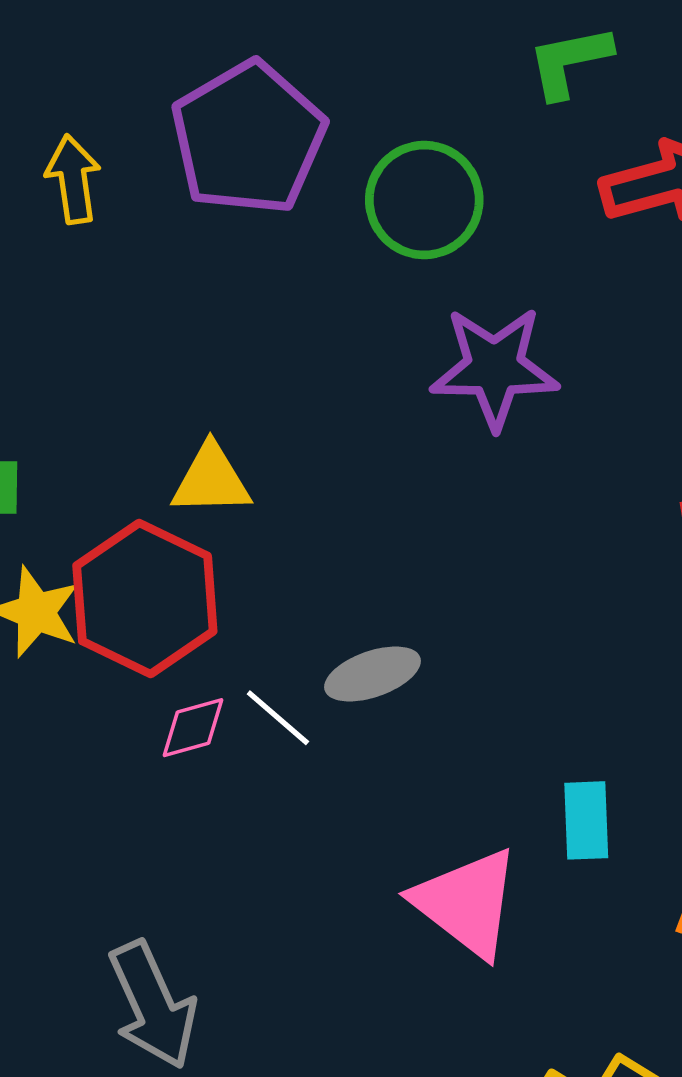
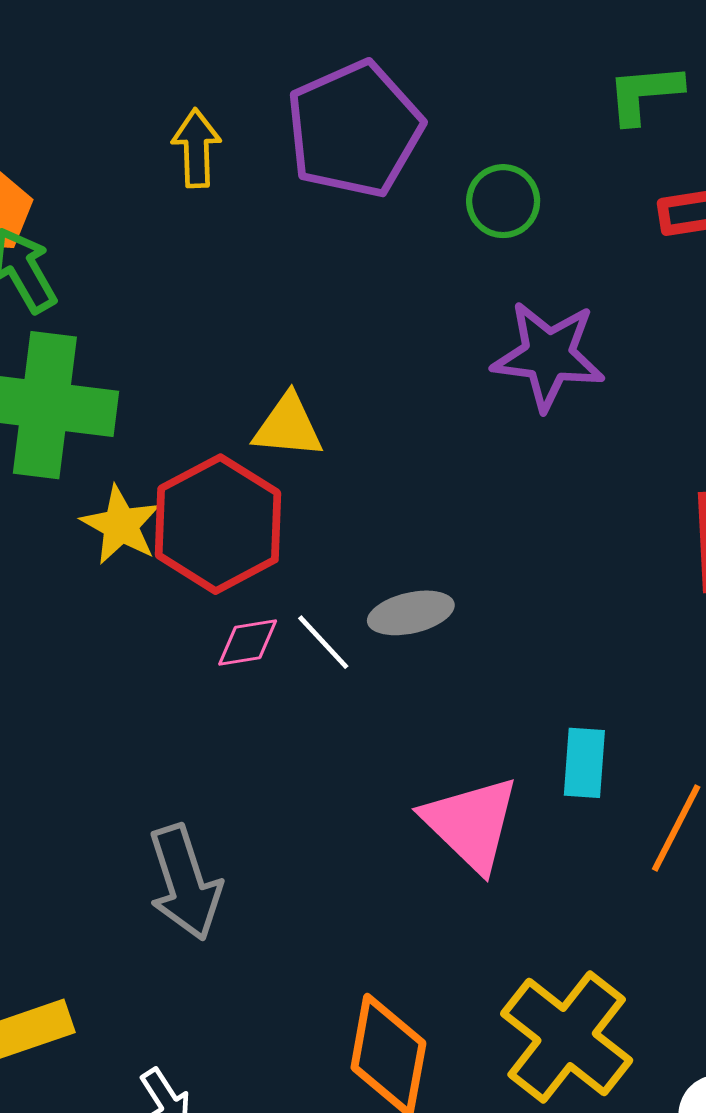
green circle: (424, 200) -> (503, 201), size x0.7

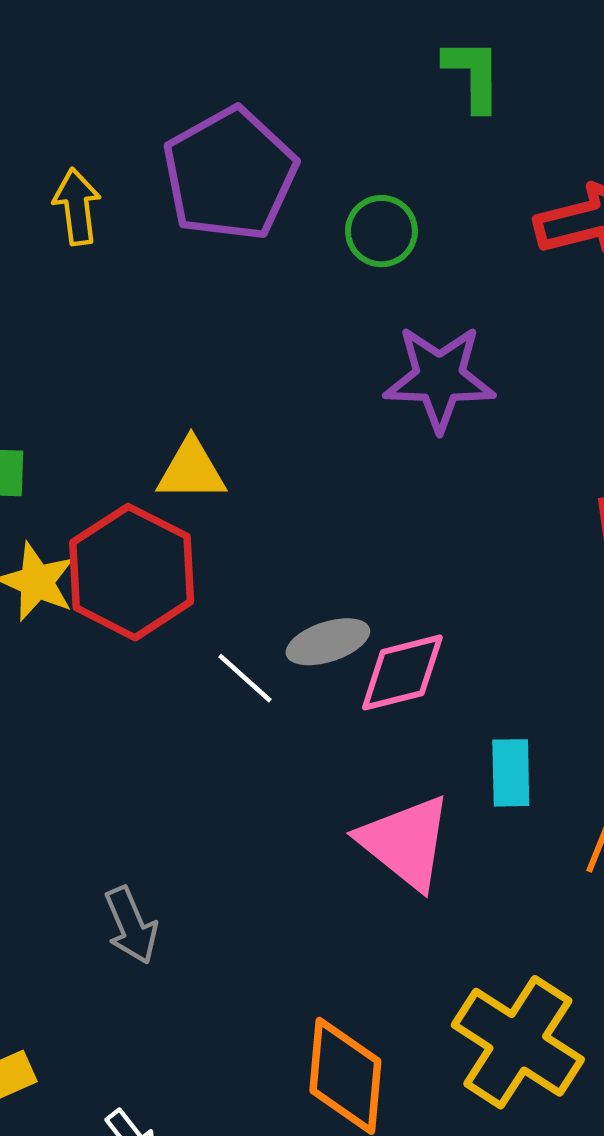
green L-shape: (644, 94) -> (473, 75), moved, turned 100
pink diamond: (248, 642) -> (402, 673), moved, size x1.5
gray arrow: (185, 883) -> (131, 925), size x0.7

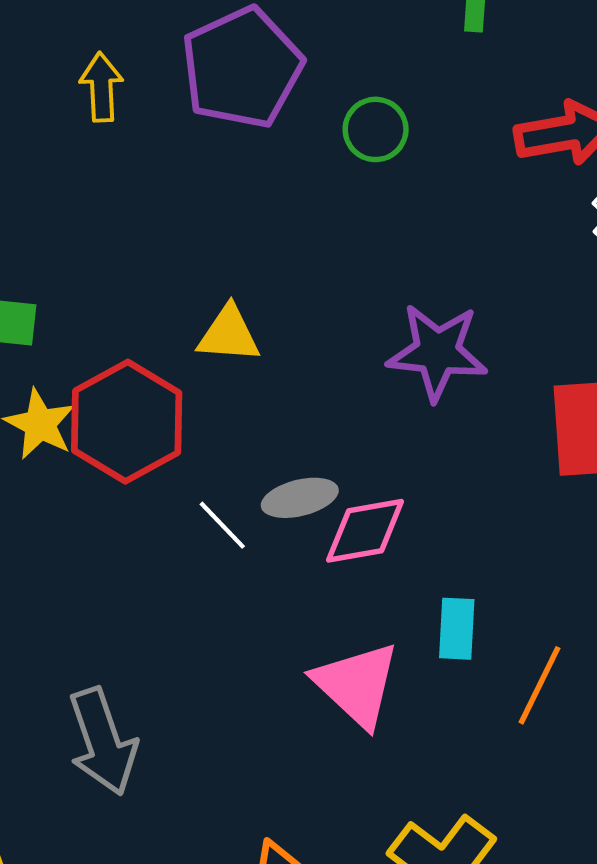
purple star: (439, 378) -> (437, 352), moved
yellow triangle: (191, 470) -> (229, 334), moved
gray arrow: (131, 925) -> (103, 742), size x1.5

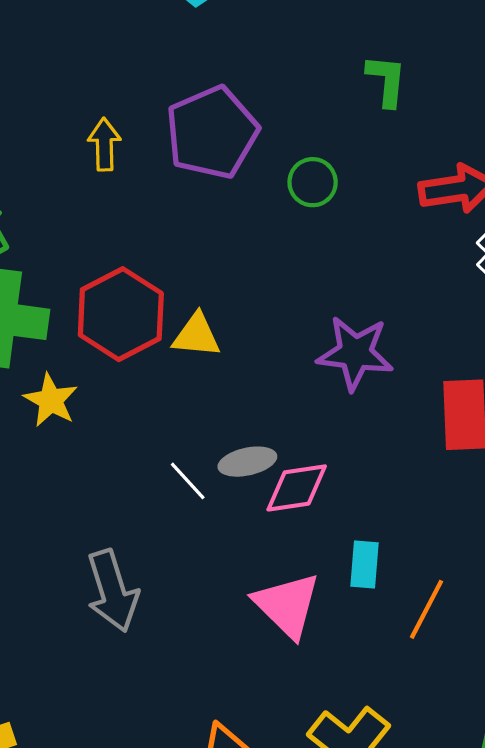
red hexagon: (127, 422) -> (121, 314), moved
gray arrow: (103, 742) -> (112, 591), moved

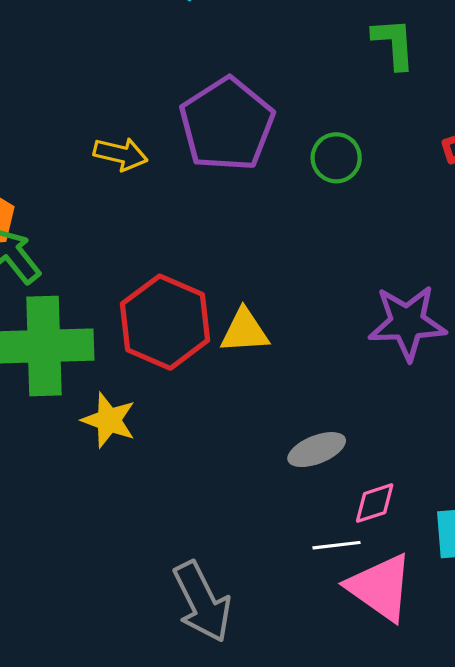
yellow arrow: (104, 144) -> (121, 154), turned 114
white line: (188, 481) -> (337, 545), moved, turned -45
pink diamond: (297, 488) -> (375, 503), moved, size x0.7

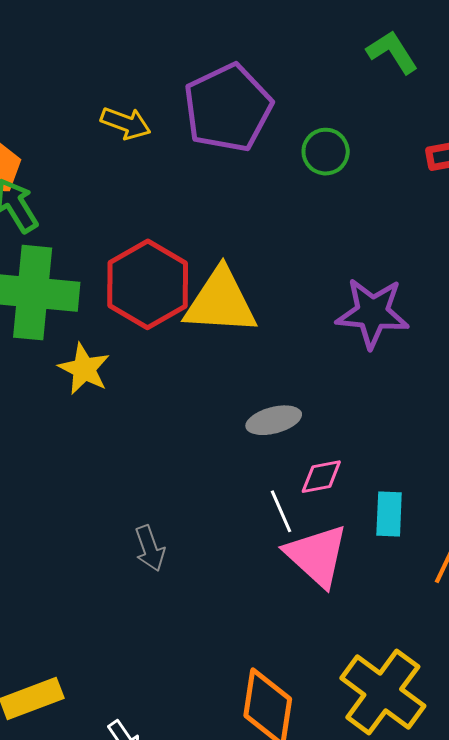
green L-shape: (394, 43) -> (392, 52), turned -36
yellow triangle: (245, 331) -> (221, 302), size x1.6
white line: (337, 545) -> (281, 511), turned 66
gray arrow: (202, 602) -> (150, 548), size x0.6

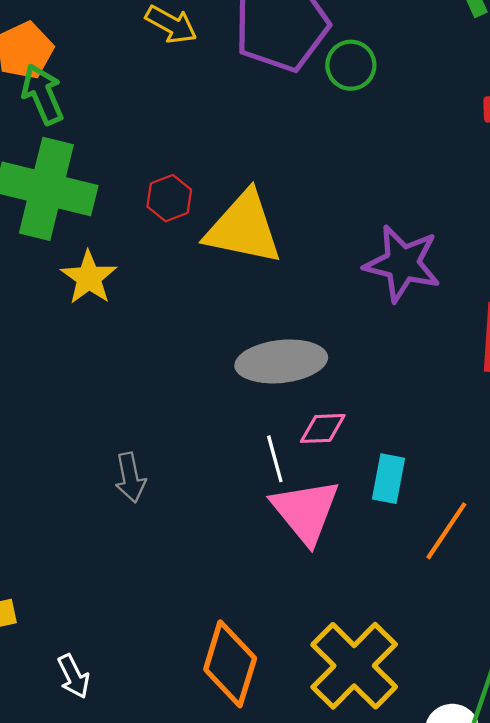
green circle: (326, 152) -> (351, 65), moved
red hexagon: (148, 284) -> (169, 198), size x0.5
gray ellipse: (274, 420) -> (281, 361), size x1.5

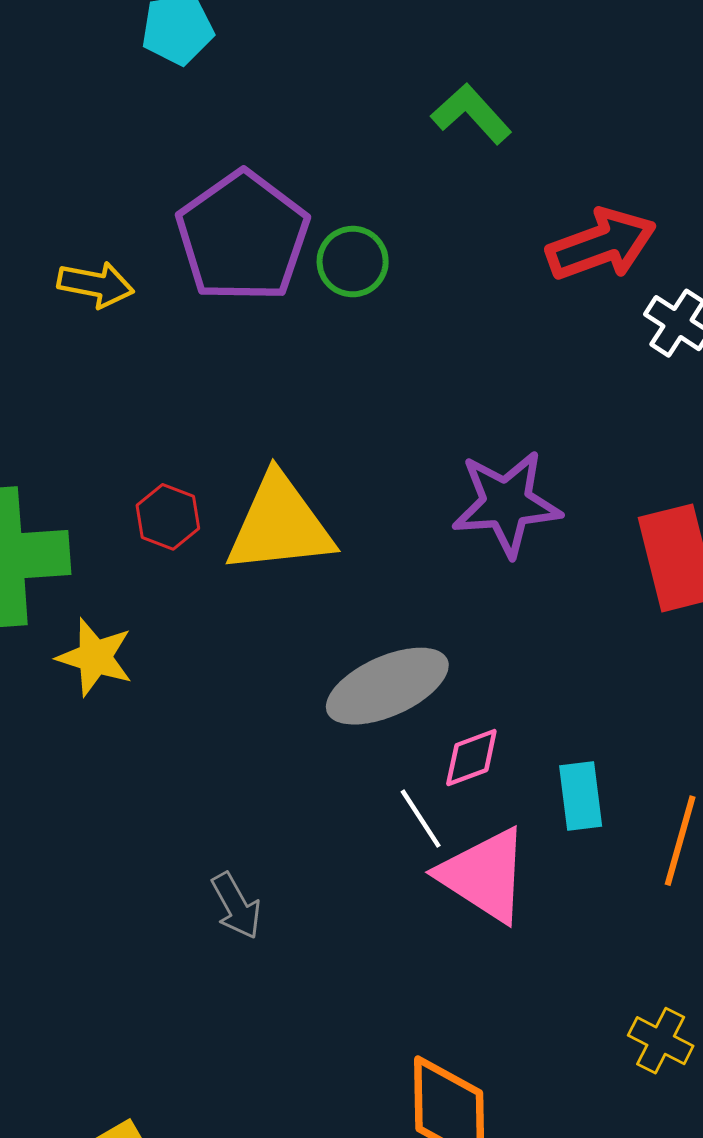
yellow cross: (354, 666) -> (661, 1041), moved, size x0.5

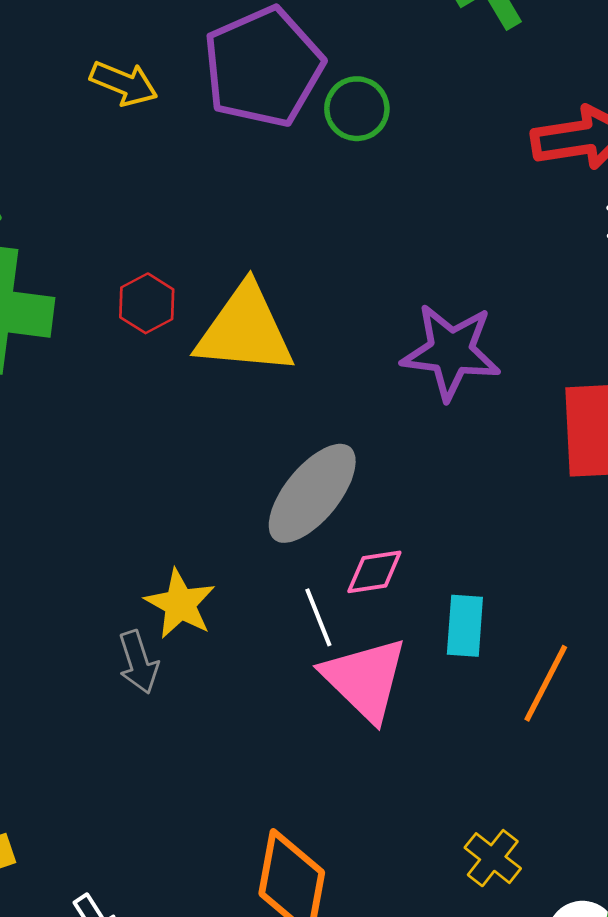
yellow star: (95, 657) -> (180, 604), moved
gray ellipse: (387, 686) -> (312, 493), turned -38

